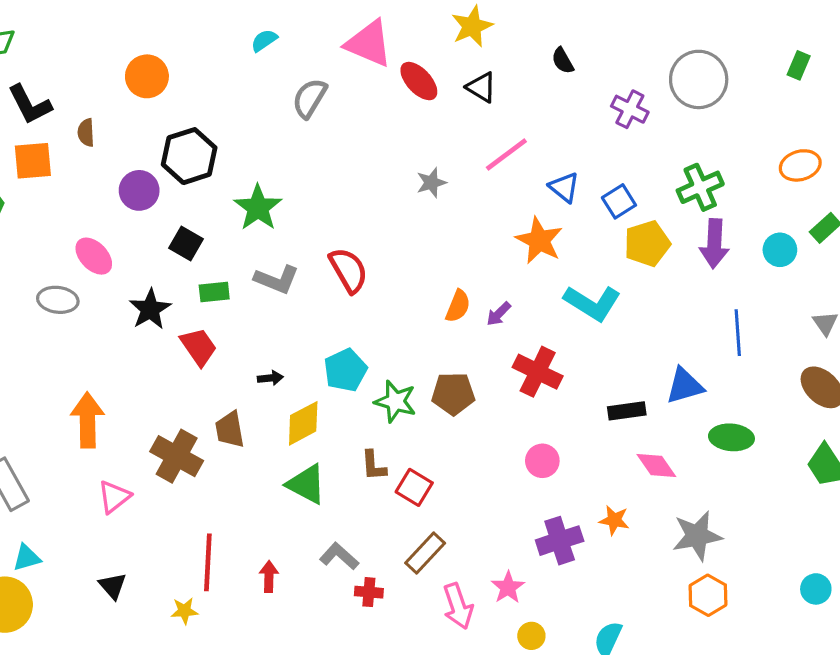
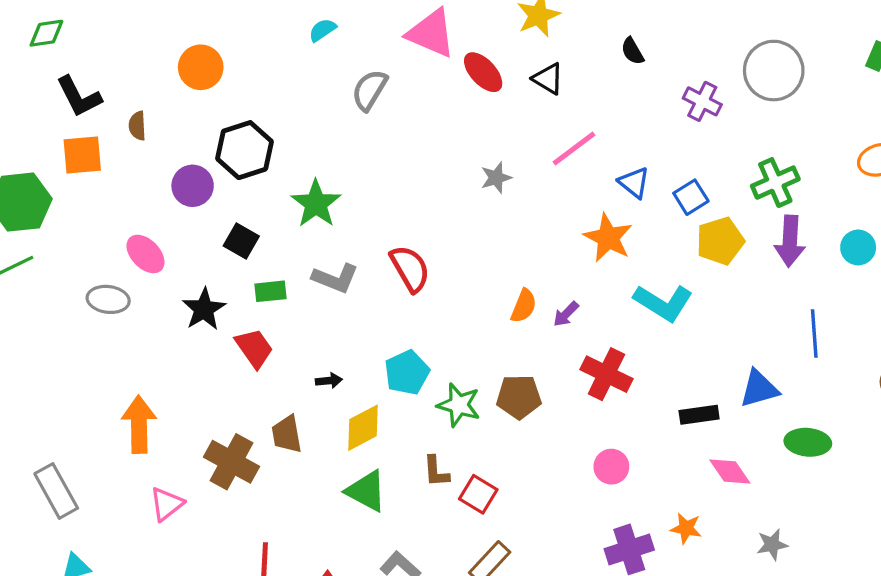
gray star: (697, 536) -> (772, 545), size x0.6

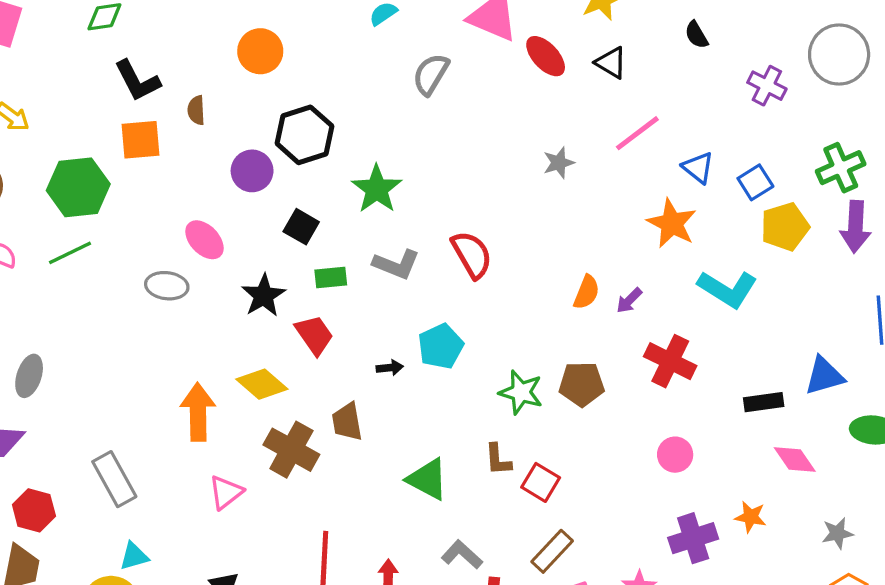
cyan pentagon: (407, 372) -> (441, 346), moved
yellow diamond: (363, 428) -> (262, 384), moved, turned 69

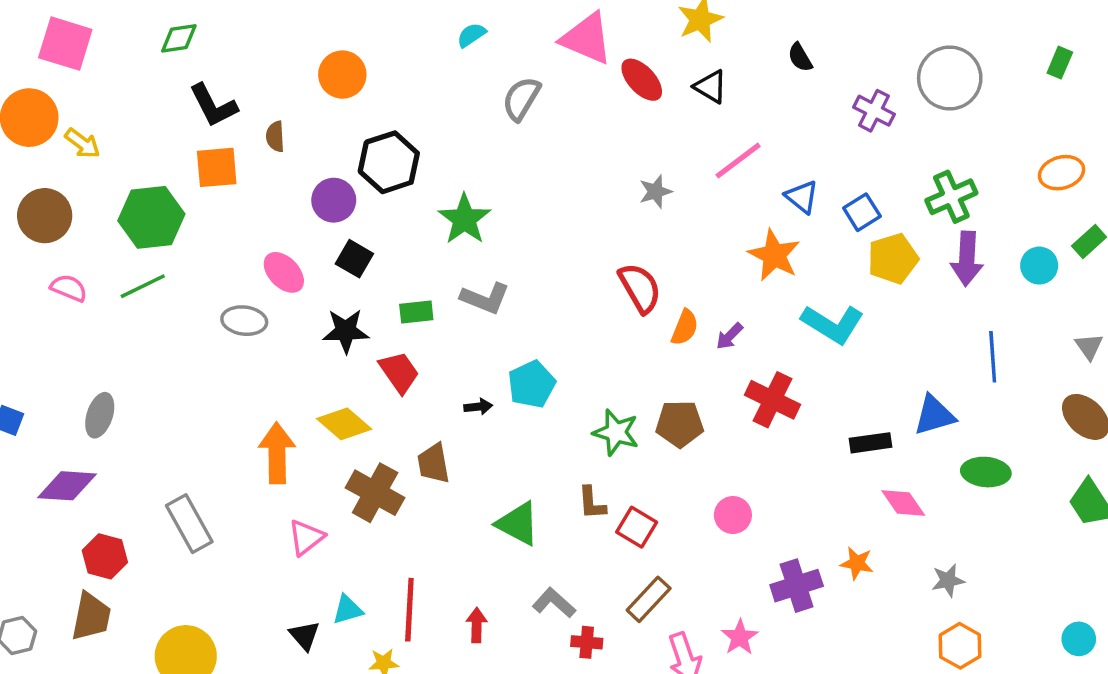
black square: (301, 227) -> (354, 259), moved
red semicircle: (472, 255) -> (640, 288), moved
black star: (264, 296) -> (346, 331), turned 30
pink circle: (675, 455) -> (733, 515), moved
cyan triangle: (134, 556) -> (347, 610), moved

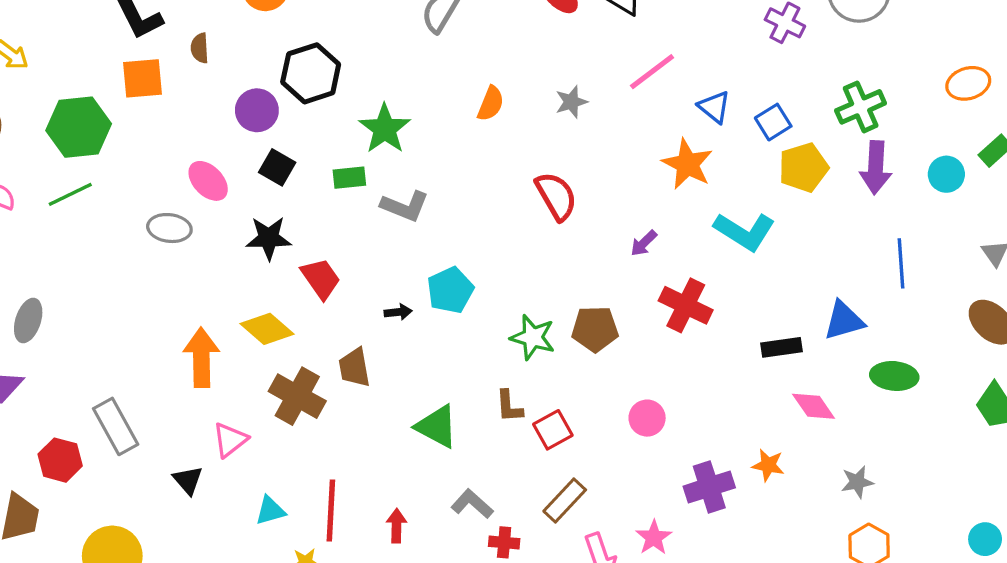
green rectangle: (416, 312) -> (349, 178), moved
orange semicircle: (685, 327) -> (491, 104), moved
red square: (637, 527) -> (553, 430), turned 30
red hexagon: (105, 556) -> (60, 460), moved
black triangle: (304, 635) -> (188, 480), moved

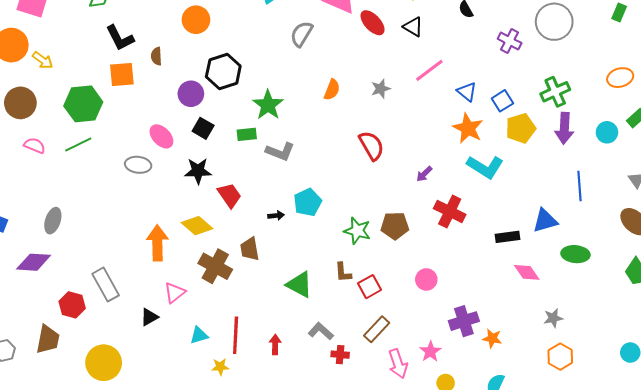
orange star: (687, 164) -> (468, 128), moved
orange star: (768, 465) -> (492, 338), moved
black triangle: (188, 480) -> (149, 317), turned 42

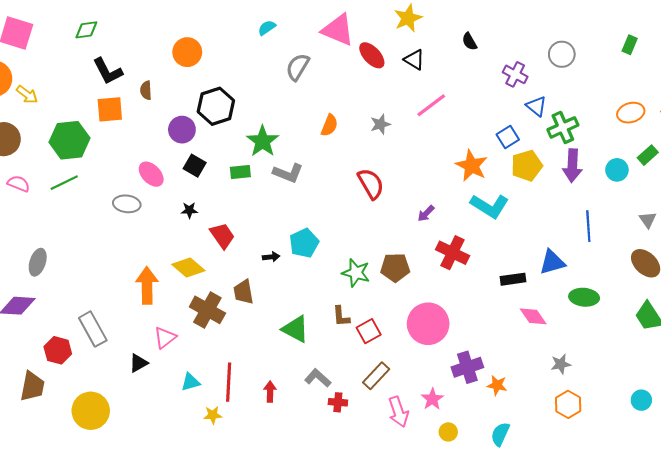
gray circle: (554, 22) -> (562, 54), size x0.7
blue triangle: (467, 92) -> (536, 106), moved
gray L-shape: (280, 152) -> (288, 173), moved
black star: (198, 171) -> (189, 210), size x0.6
pink circle: (426, 279) -> (428, 324), size x1.8

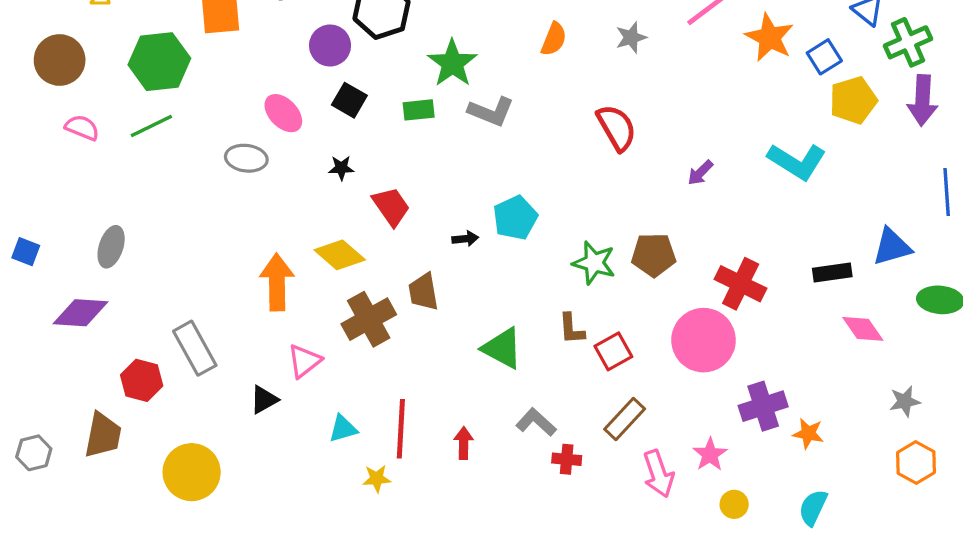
orange star: (472, 166) -> (770, 37), moved
red cross: (453, 253) -> (741, 284), moved
brown cross: (207, 310) -> (369, 319), turned 32

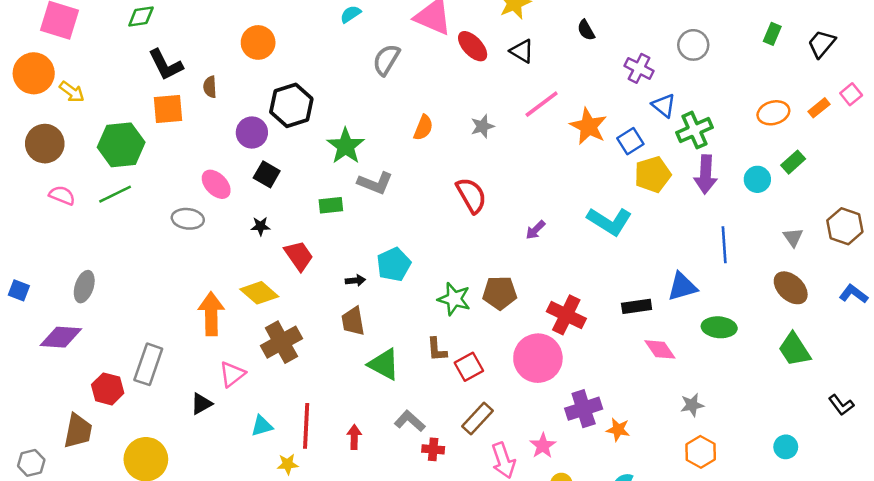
green rectangle: (419, 110) -> (331, 205), moved
brown trapezoid: (423, 292) -> (353, 321), moved
gray rectangle: (195, 348) -> (148, 364), turned 48
gray hexagon: (34, 453) -> (31, 463), moved

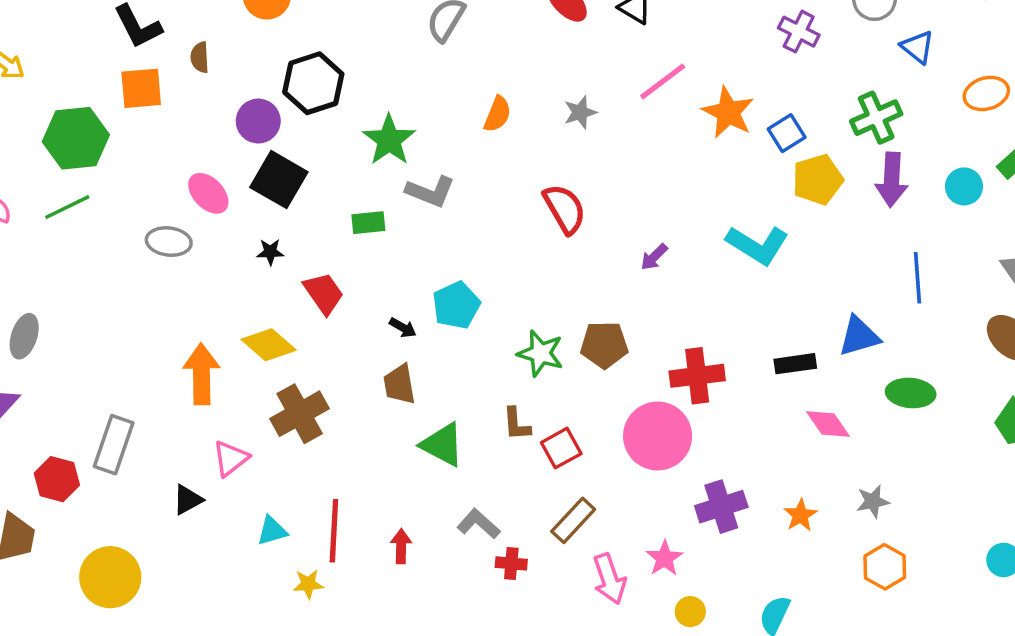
blue triangle: (664, 105) -> (917, 47), moved
black square: (267, 174) -> (279, 180), size x1.5
black arrow: (355, 280) -> (403, 328), turned 36
red cross: (566, 315) -> (697, 376), turned -33
orange star: (618, 430) -> (800, 515), moved, turned 30

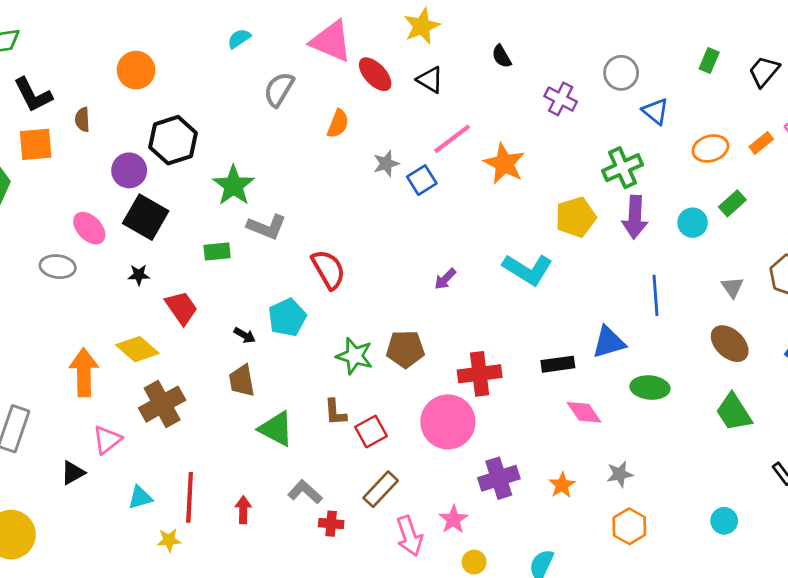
orange semicircle: (497, 114) -> (338, 124), moved
blue square: (787, 133) -> (422, 180), moved
red semicircle: (565, 209) -> (328, 269), moved

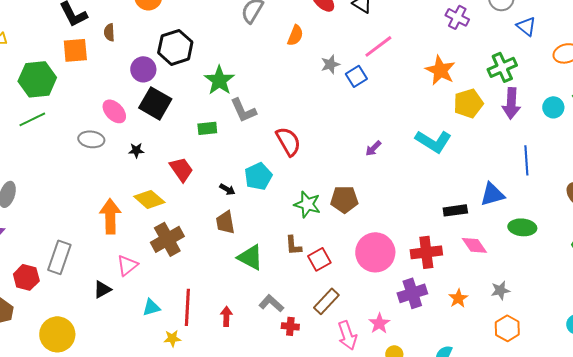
orange star: (504, 164) -> (440, 70), moved
gray L-shape: (267, 227) -> (243, 110), turned 44
black star: (139, 275) -> (136, 150), moved
red cross: (480, 374) -> (426, 252), moved

